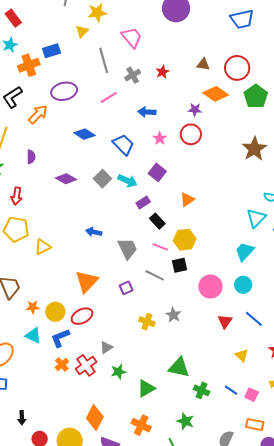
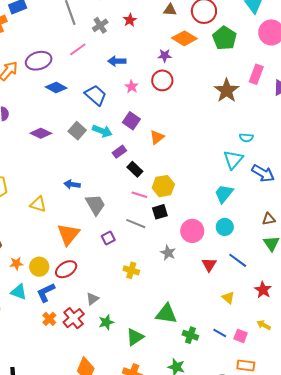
purple ellipse: (64, 91) -> (39, 61), moved
orange triangle: (187, 200) -> (157, 137), moved
yellow triangle: (43, 247) -> (38, 204), moved, turned 48
gray trapezoid: (127, 249) -> (95, 205), moved
gray star: (173, 315) -> (168, 253), moved

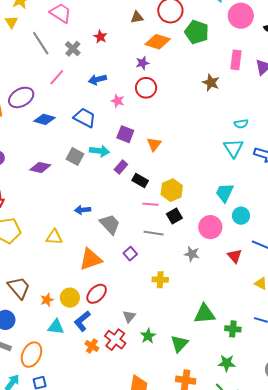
brown star: (227, 91) -> (211, 83), size x0.7
cyan trapezoid: (224, 194) -> (225, 193), moved
orange triangle: (68, 234) -> (91, 259), turned 45

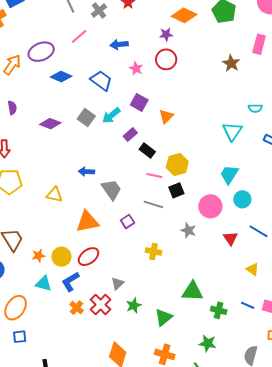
cyan triangle: (233, 148) -> (232, 131), moved
cyan arrow: (99, 151) -> (111, 116), turned 126

